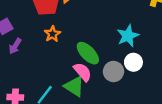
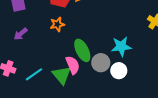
purple arrow: (15, 46) -> (21, 34), moved
gray circle: (114, 72) -> (101, 63), moved

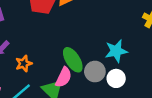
orange star: (57, 24) -> (24, 63), moved
pink semicircle: (73, 65) -> (64, 77), turned 54

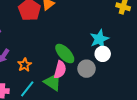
gray circle: (95, 72) -> (87, 69), moved
white circle: (116, 78) -> (103, 54), moved

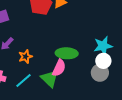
green ellipse: (65, 54) -> (67, 53), turned -55
gray circle: (87, 69) -> (100, 73), moved

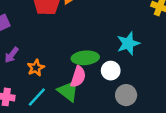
white circle: (103, 61) -> (111, 71), moved
gray circle: (100, 73) -> (126, 95), moved

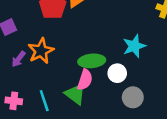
orange star: (36, 68) -> (41, 51), moved, size x1.5
cyan line: (37, 97) -> (44, 101), turned -60

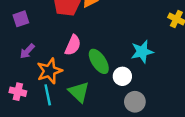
orange star: (41, 51) -> (49, 71), moved
green ellipse: (92, 61) -> (99, 61), turned 55
pink semicircle: (85, 80) -> (73, 45), moved

